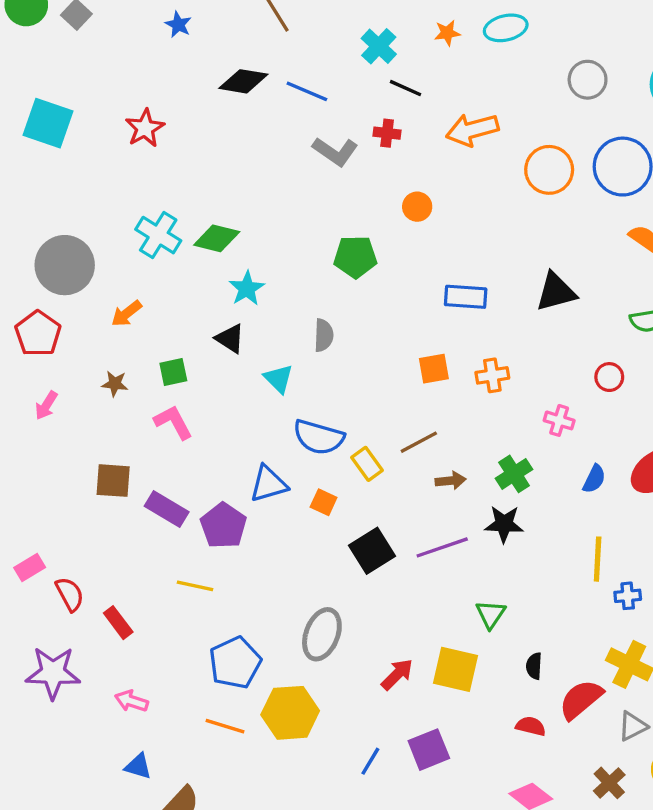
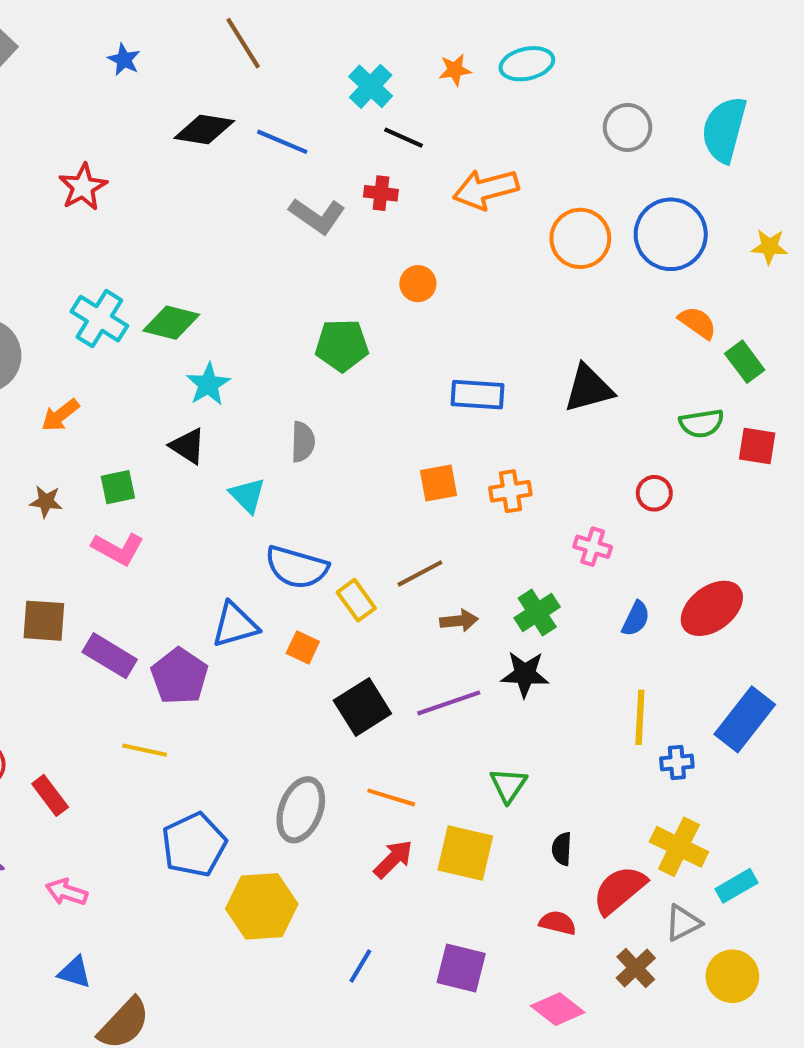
pink L-shape: (173, 422) -> (118, 549), turned 147
orange line: (225, 726) -> (391, 797), moved
purple square: (429, 750) -> (461, 968), moved, turned 36
brown cross: (609, 783) -> (636, 968), moved

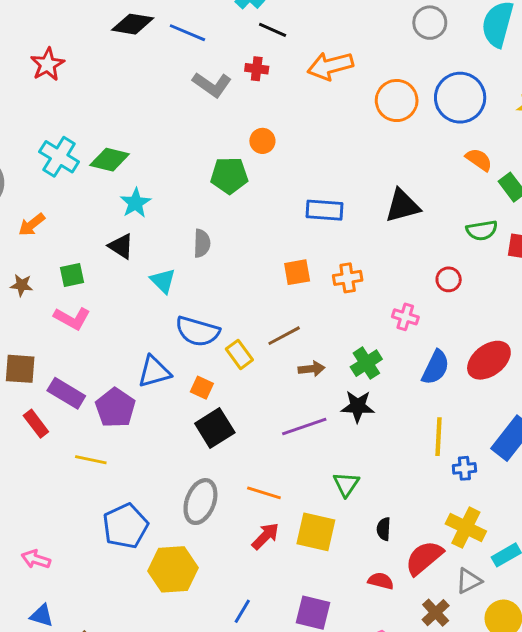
orange circle: (418, 284) -> (262, 141), moved
blue semicircle: (636, 619) -> (436, 367), size x1.4
black square: (362, 707) -> (215, 428), moved
red rectangle: (50, 795) -> (36, 424), moved

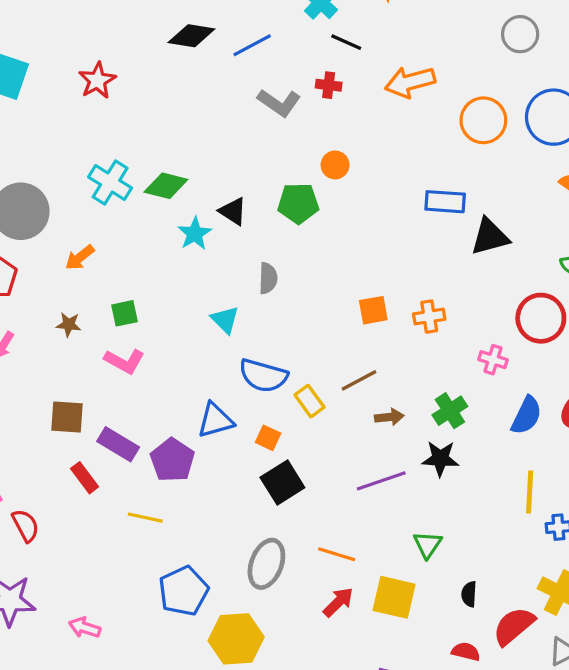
blue line: (187, 33) -> (252, 45), turned -51
blue rectangle: (324, 210) -> (445, 202), moved
black triangle: (121, 246) -> (233, 211), moved
red circle: (449, 279) -> (541, 318), size x1.8

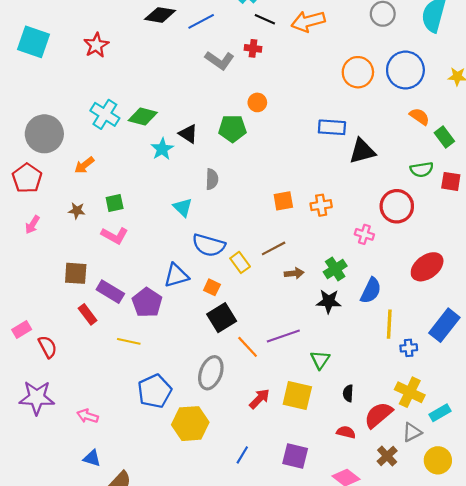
orange arrow: (410, 82) -> (308, 21), moved
blue semicircle: (526, 415) -> (371, 291), moved
purple line: (381, 481) -> (283, 336), moved
orange line: (337, 554) -> (248, 347), moved, turned 30

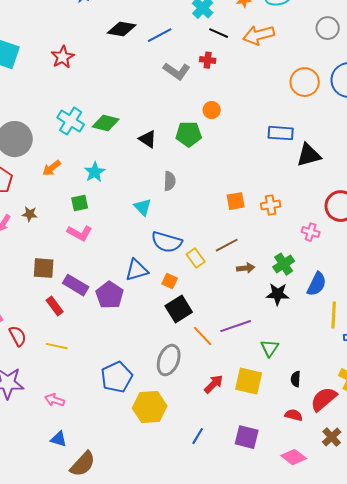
cyan star: (162, 149) -> (95, 172), moved
brown star: (77, 211) -> (30, 214), moved
yellow line: (129, 341) -> (57, 346), moved

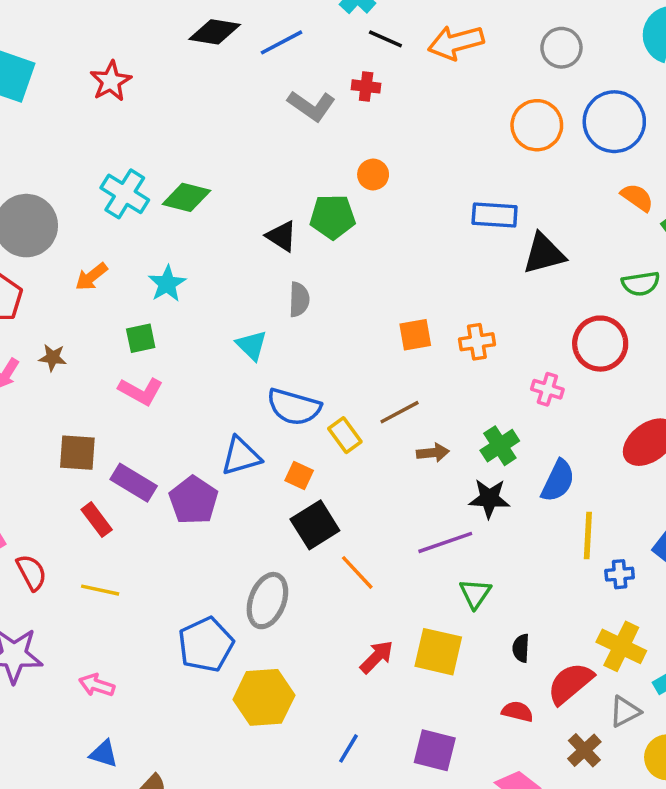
gray circle: (328, 28) -> (561, 48), moved
black triangle: (148, 139) -> (282, 236), moved
purple line: (236, 326) -> (445, 542), moved
gray ellipse: (169, 360) -> (267, 601), moved

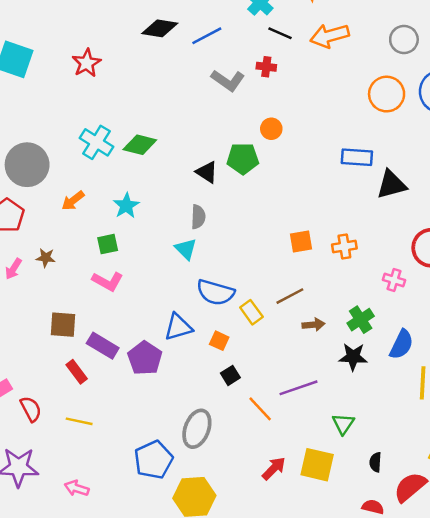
gray semicircle: (299, 300) -> (198, 217), moved
black square: (315, 525) -> (230, 375), size x0.6
purple line: (445, 542) -> (299, 388), moved

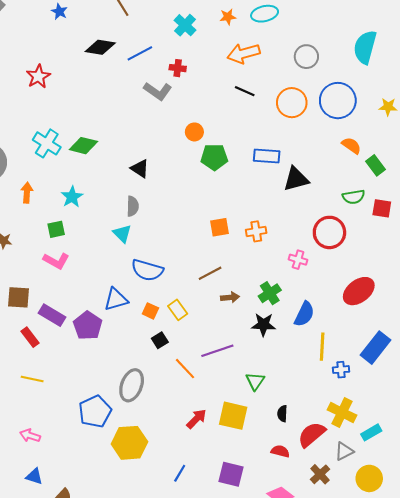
black line: (280, 33) -> (245, 91), moved
red cross: (266, 67) -> (178, 68), moved
green pentagon: (243, 158) -> (214, 157), moved
orange arrow: (73, 201) -> (27, 193), turned 132
yellow rectangle: (251, 312) -> (178, 310), moved

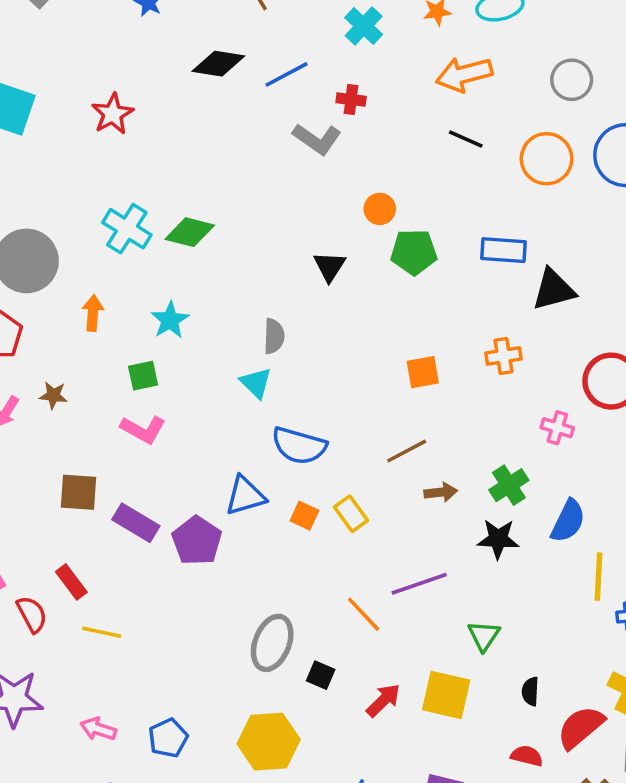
black triangle: (140, 169) -> (330, 266), moved, turned 30
orange cross: (256, 231) -> (503, 356), moved
red rectangle: (30, 337) -> (71, 582), moved
black square: (160, 340) -> (321, 675), moved, turned -35
blue pentagon: (95, 411) -> (168, 738), moved, size x0.7

